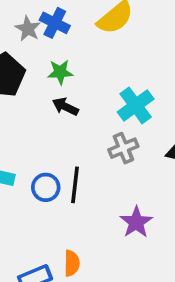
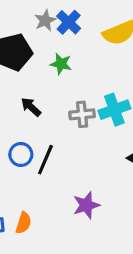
black arrow: (65, 107) -> (31, 107), moved
gray cross: (123, 148) -> (82, 114), moved

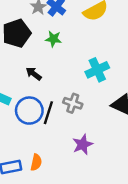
gray cross: (82, 114) -> (73, 103), moved, turned 30
blue circle: (21, 154) -> (29, 111), size x1.5

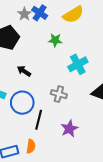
green star: (53, 39) -> (55, 40), moved
black line: (48, 113) -> (39, 120), moved

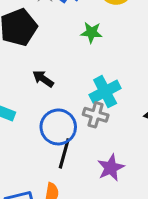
cyan cross: (78, 64) -> (105, 92), moved
blue circle: (22, 103) -> (58, 127), moved

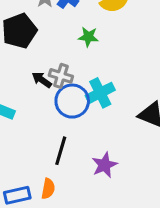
gray cross: (96, 115) -> (61, 76), moved
blue circle: (58, 127) -> (72, 101), moved

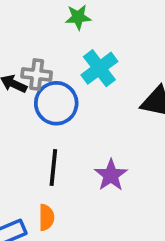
green star: (88, 37) -> (78, 17), moved
cyan cross: (100, 93) -> (99, 68), moved

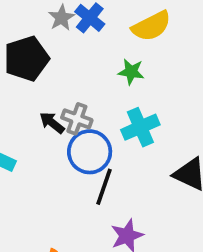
black line: (53, 168) -> (104, 187), moved

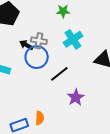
blue circle: (90, 152) -> (37, 57), moved
black line: (104, 187) -> (59, 74), turned 42

